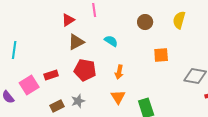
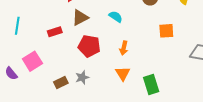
red rectangle: (51, 75) -> (55, 32), moved

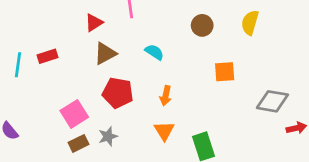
red rectangle: (55, 32) -> (48, 56), moved
pink square: (32, 61) -> (74, 114), moved

